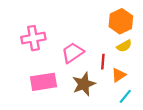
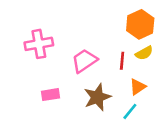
red line: (103, 62) -> (122, 61), moved
pink rectangle: (43, 82) -> (50, 95), size x0.6
cyan line: (125, 96) -> (130, 111), moved

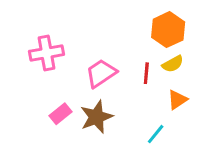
orange triangle: (138, 87) -> (177, 100), moved
pink rectangle: (50, 95) -> (61, 114), turned -30
brown star: (97, 97) -> (96, 117), moved

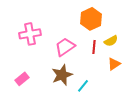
orange hexagon: (168, 30) -> (91, 19), moved
pink rectangle: (61, 114) -> (22, 79), moved
cyan line: (156, 134) -> (83, 86), moved

